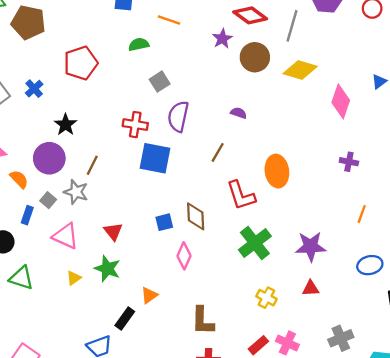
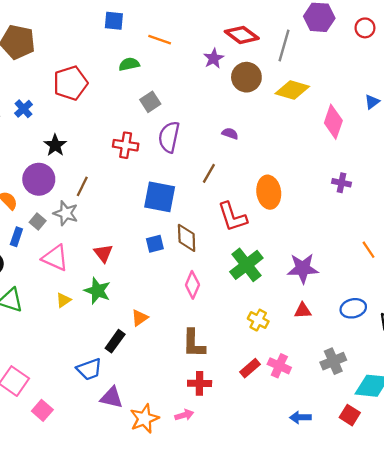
blue square: (155, 158) -> (160, 197), moved
orange line: (362, 214) -> (368, 250), moved, turned -54
pink diamond: (184, 256) -> (192, 285), moved
blue ellipse: (370, 265) -> (353, 308), moved

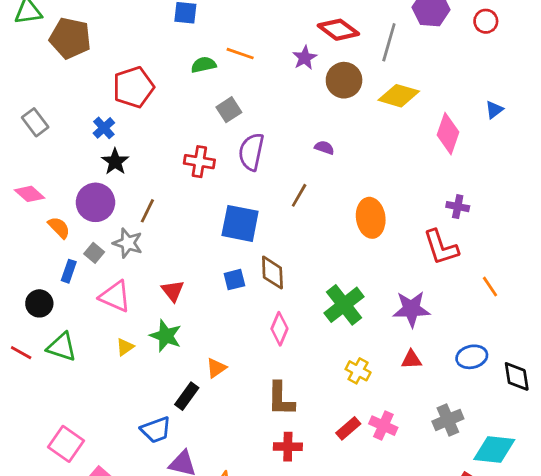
orange line: (160, 40) -> (240, 54), moved
blue cross: (24, 109) -> (104, 128), moved
red L-shape: (232, 217) -> (441, 247), moved

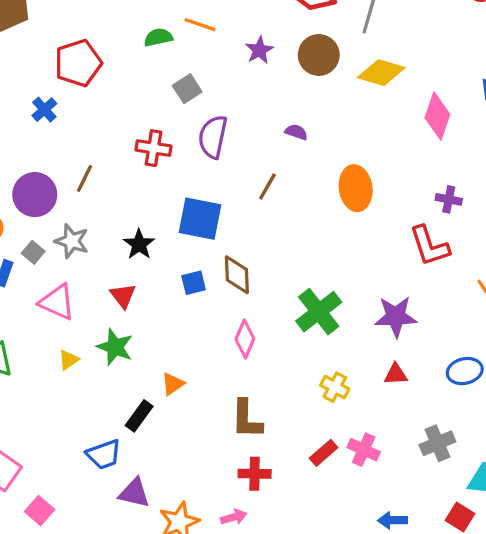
purple star: (305, 58) -> (259, 50), moved
black star: (115, 162) -> (139, 244), moved
brown line: (147, 211) -> (85, 179), moved
orange ellipse: (371, 218) -> (356, 188), moved

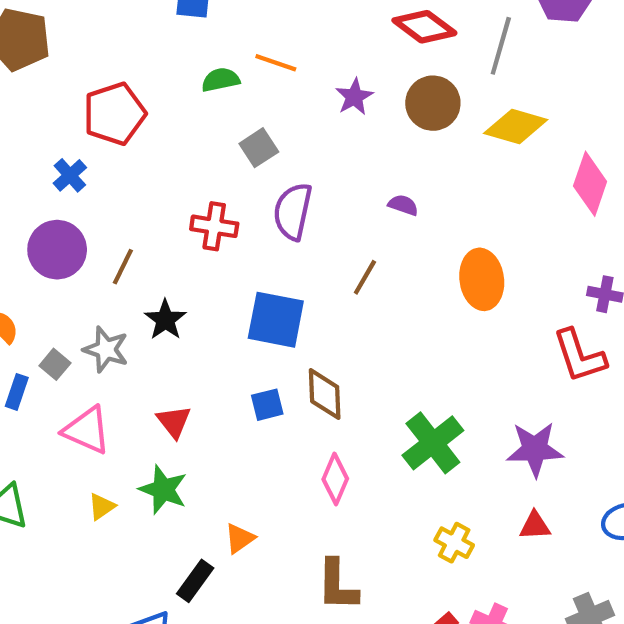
purple circle: (35, 195) -> (57, 250), moved
black star: (139, 244) -> (165, 320), moved

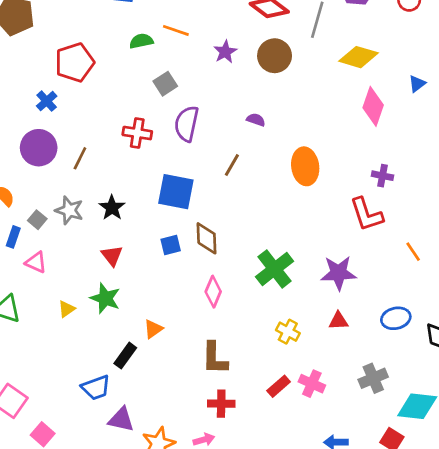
yellow diamond: (516, 126) -> (358, 57), moved
black star: (165, 320) -> (112, 208), moved
pink triangle: (87, 430) -> (36, 262), moved, size x0.7

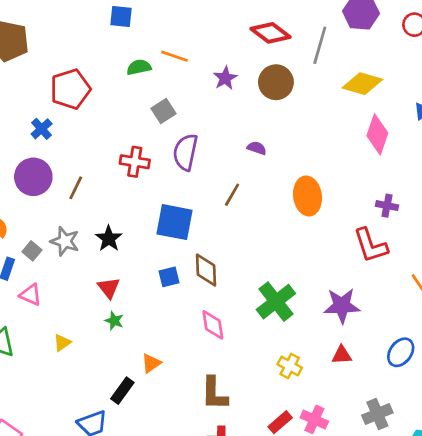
pink diamond: (213, 292) -> (213, 325), turned -32
green star: (105, 298) -> (114, 321), moved, size x0.6
blue ellipse: (396, 318) -> (401, 352), turned -40

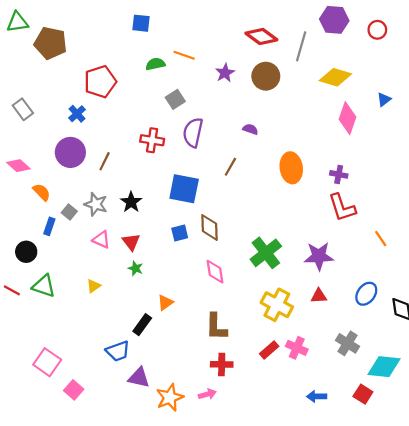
purple cross: (387, 206) -> (339, 174), moved
pink triangle: (31, 295) -> (101, 240), moved
yellow cross: (290, 366) -> (277, 305), size x1.6
gray cross: (377, 414) -> (348, 343), turned -35

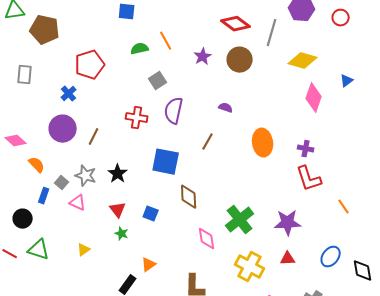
orange line: (184, 55) -> (166, 41), turned 42
gray rectangle: (23, 109) -> (25, 75), moved, turned 42
blue square: (180, 233) -> (151, 214), moved, turned 35
pink triangle: (101, 240) -> (78, 203), moved
pink diamond: (215, 272) -> (207, 239), moved

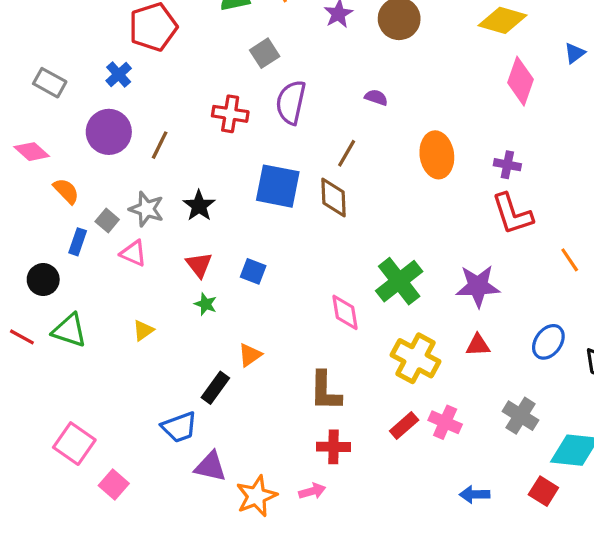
gray rectangle: (25, 75) -> (50, 83), moved, turned -66
brown diamond: (189, 197) -> (334, 198), moved

